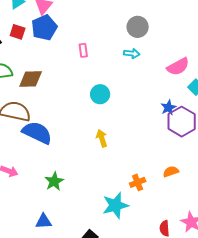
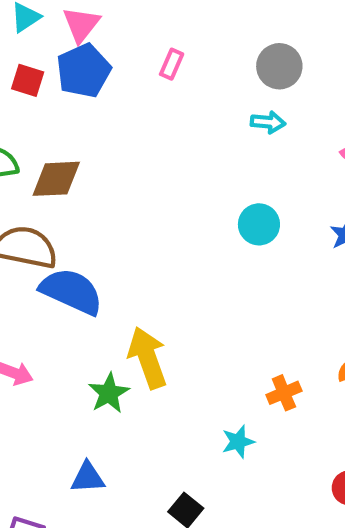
pink rectangle: (83, 50) -> (172, 64), moved, turned 32
cyan circle: (100, 94) -> (259, 224), moved
yellow arrow: (102, 138) -> (148, 358), moved, size x1.6
cyan star: (115, 205) -> (238, 442), size x0.6

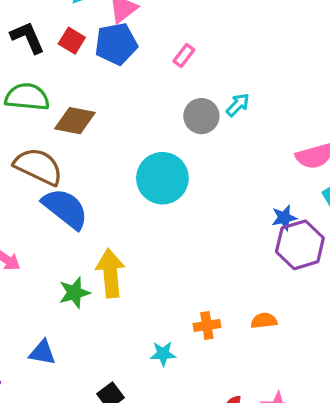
gray circle: (279, 66) -> (201, 116), moved
cyan arrow: (268, 122) -> (238, 105), moved, turned -65
cyan circle: (259, 224) -> (162, 178), moved, size x1.6

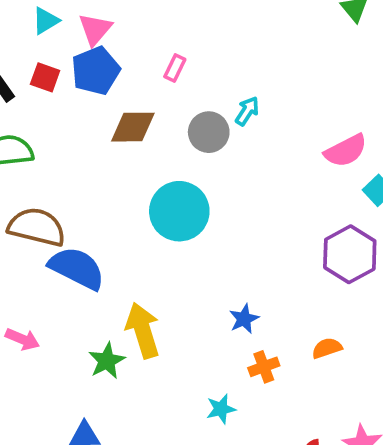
brown diamond: (75, 121) -> (133, 127), moved
blue star: (284, 218) -> (244, 319), moved

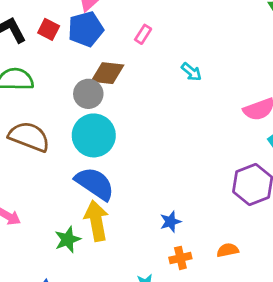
cyan arrow: (247, 111) -> (191, 72), turned 90
gray circle: (209, 132) -> (88, 94), moved
cyan circle: (179, 211) -> (94, 135), moved
blue semicircle: (77, 268) -> (95, 184), moved

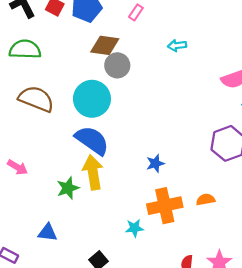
cyan arrow: (191, 72) -> (177, 46), turned 132
gray circle: (88, 94) -> (117, 65), moved
blue star: (170, 222) -> (155, 163), moved
orange cross: (180, 258) -> (165, 206), size x1.8

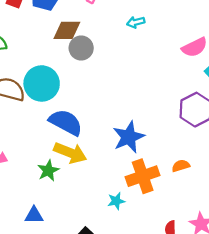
cyan circle: (92, 99) -> (42, 83), moved
blue star: (155, 163) -> (129, 137), size x1.8
yellow arrow: (93, 172) -> (70, 153), turned 128

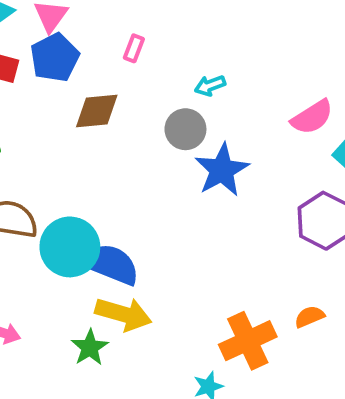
gray circle: (81, 48) -> (185, 129), moved
cyan circle: (42, 83) -> (70, 247), moved
blue star: (129, 137) -> (222, 170), moved

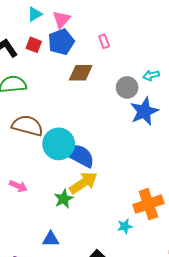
pink rectangle: (134, 48) -> (104, 41), turned -48
cyan arrow: (210, 86) -> (151, 75), moved
yellow arrow: (123, 314) -> (83, 183), turned -56

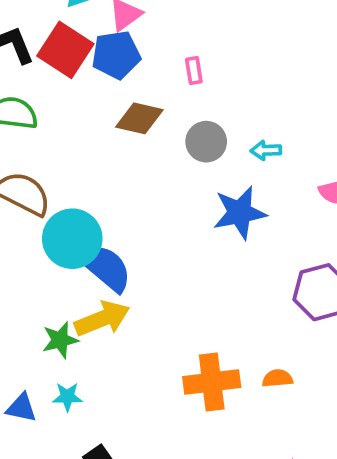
red square: (34, 45) -> (65, 50), size x1.8
gray circle: (127, 87) -> (206, 142), moved
cyan star: (125, 226) -> (67, 397), moved

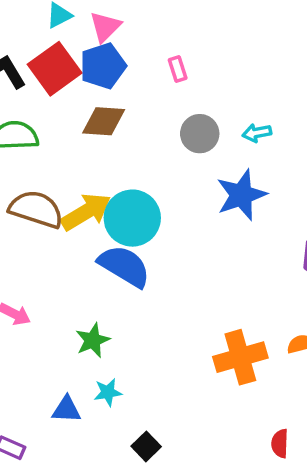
red square: (65, 50) -> (55, 69), turned 30
brown diamond: (139, 118) -> (104, 121), moved
cyan circle: (72, 239) -> (132, 218), moved
yellow arrow: (102, 319) -> (86, 212), moved

